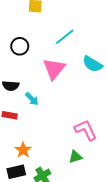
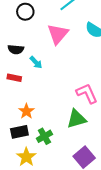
green triangle: (75, 157) -> (76, 119), size x1.5

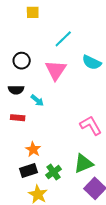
black circle: (25, 12) -> (22, 61), moved
green triangle: (76, 119) -> (83, 164), moved

